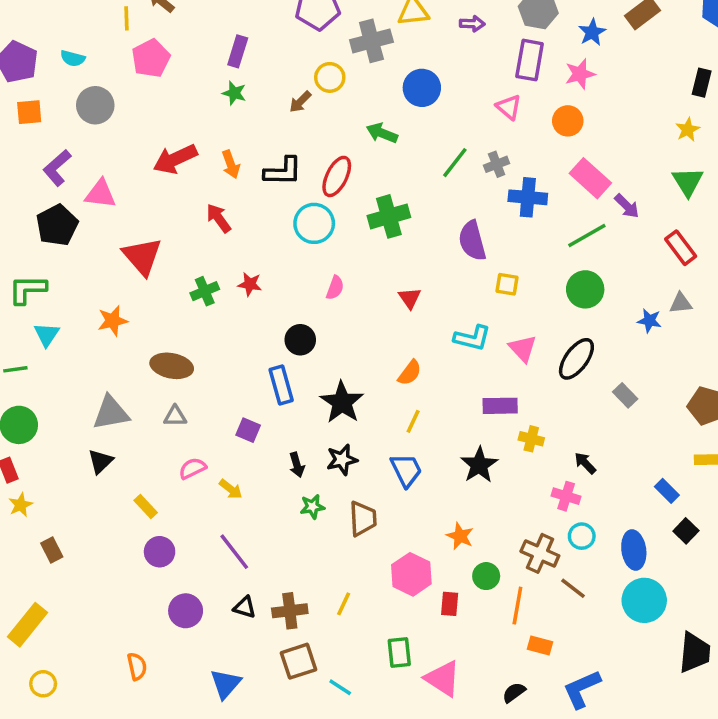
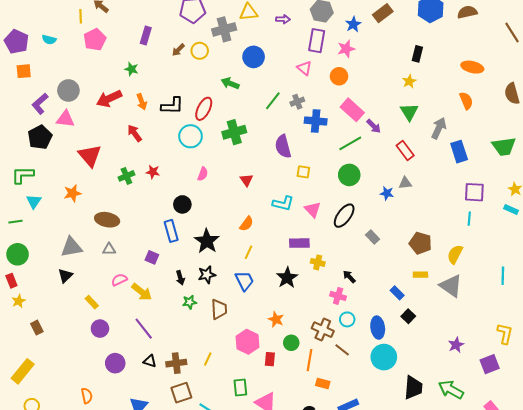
green star: (234, 93) -> (131, 69), moved
brown arrow: (300, 102) -> (178, 50), moved
gray circle: (95, 105) -> (68, 90), moved
yellow arrow: (231, 489) -> (142, 292), size x1.5

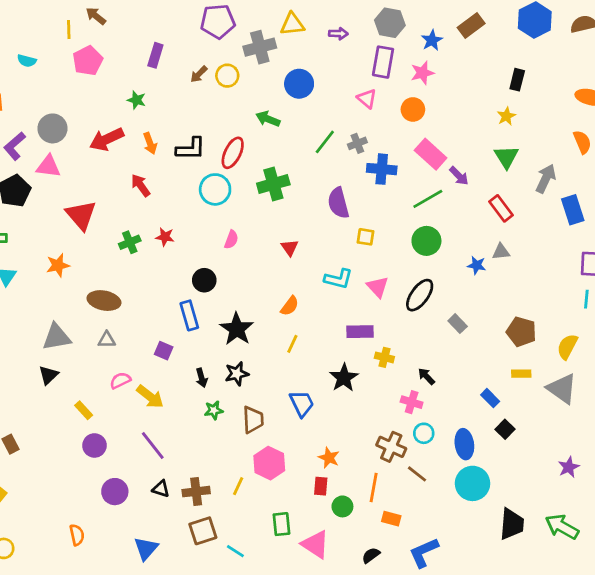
blue trapezoid: (244, 281) -> (302, 403), moved
orange star: (276, 319) -> (329, 458), moved
pink hexagon: (247, 342) -> (269, 463), moved
green circle: (291, 343) -> (342, 506), moved

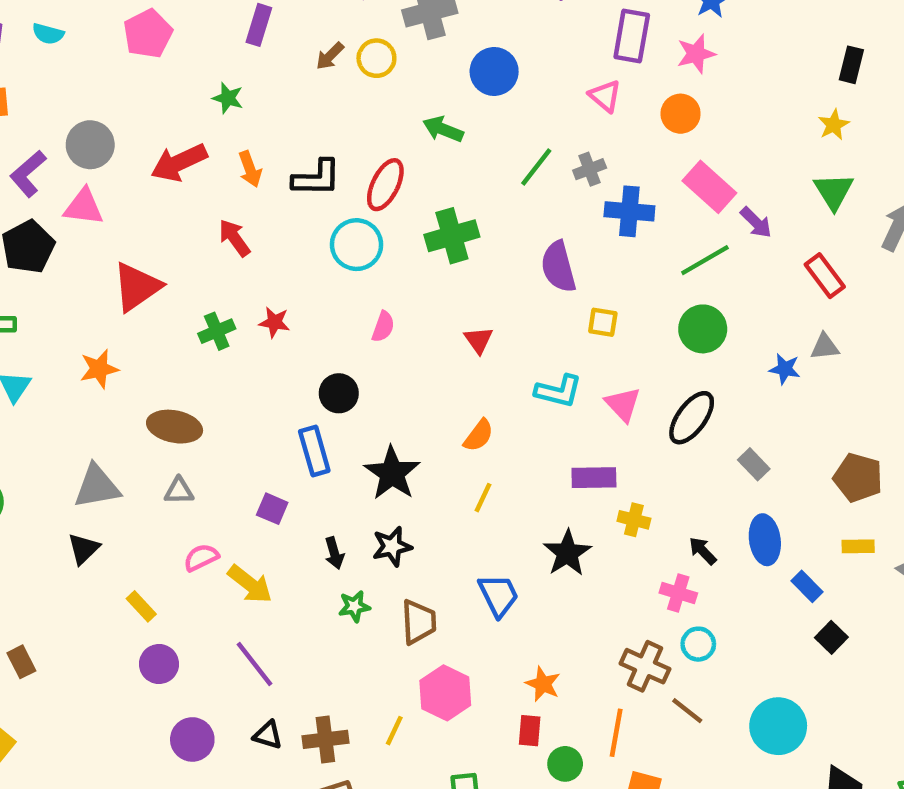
red triangle: (81, 215) -> (137, 287), turned 36
blue ellipse: (464, 444) -> (765, 540), moved

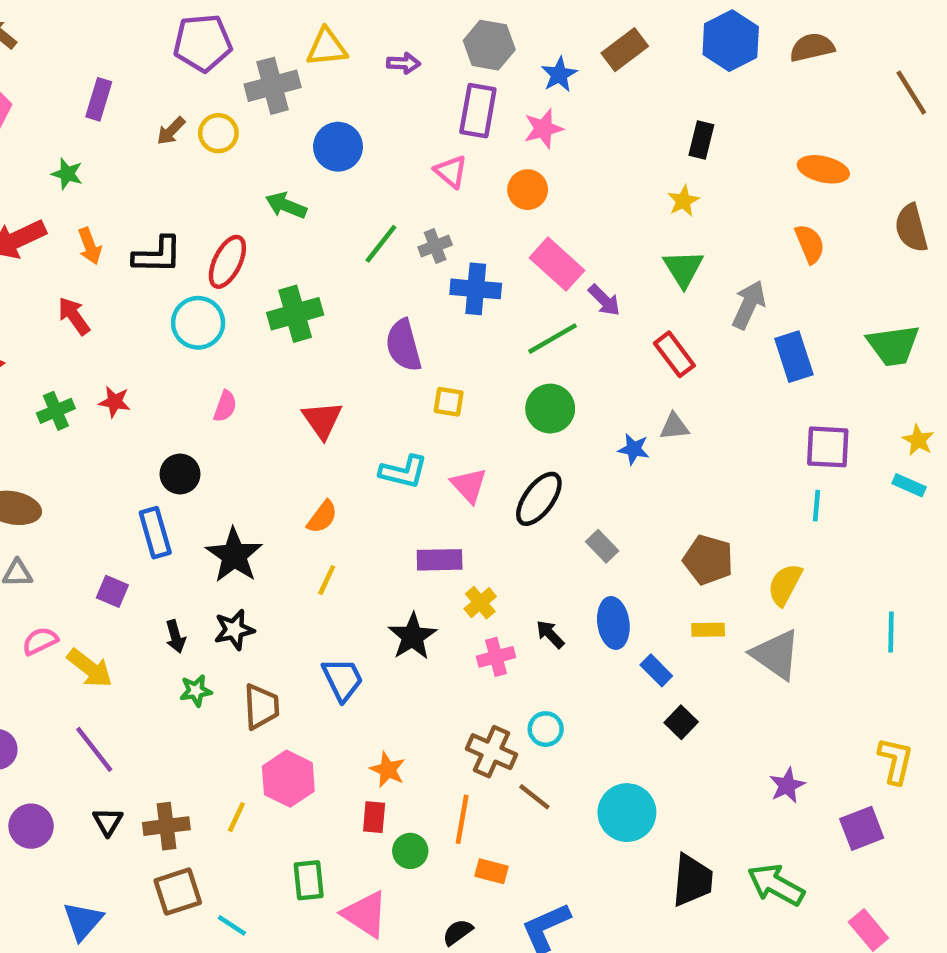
red triangle: (479, 340) -> (322, 420), size x1.4
yellow cross: (634, 520) -> (480, 603), turned 36
pink cross: (678, 593) -> (496, 657), moved, turned -32
black triangle: (268, 735) -> (108, 822), turned 44

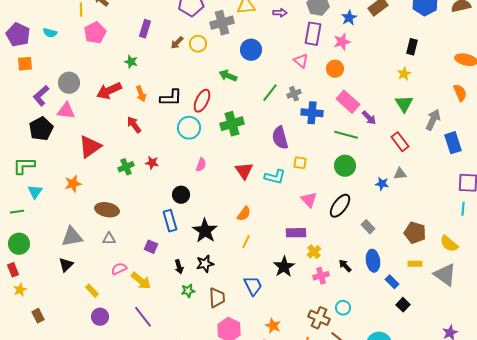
green line: (552, 339) -> (346, 135), turned 45
cyan L-shape: (403, 472) -> (275, 177), moved
yellow semicircle: (785, 585) -> (449, 244), turned -78

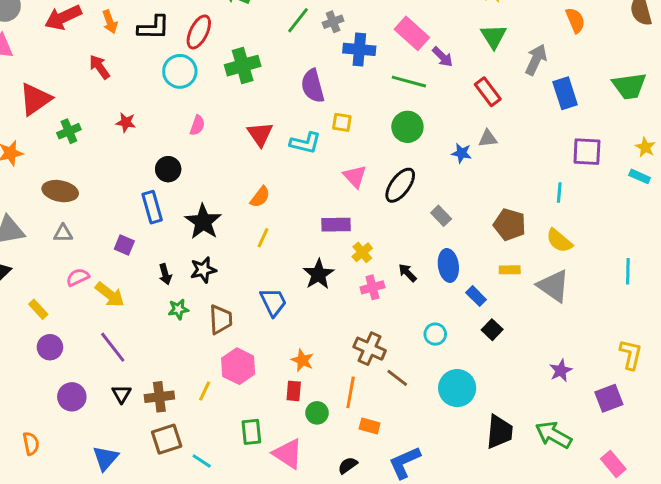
green cross: (126, 167) -> (69, 131), moved
cyan line: (463, 209) -> (559, 192), moved
cyan circle: (343, 308) -> (435, 334), moved

